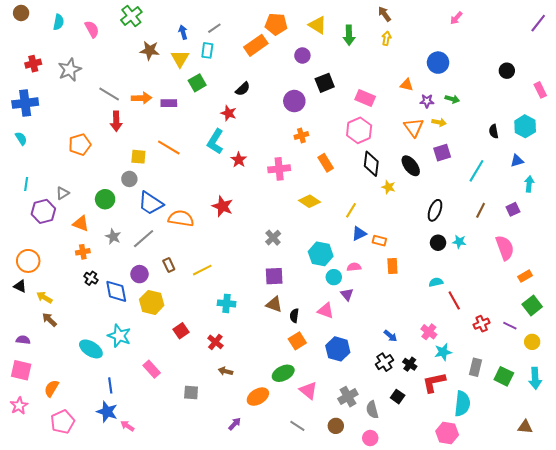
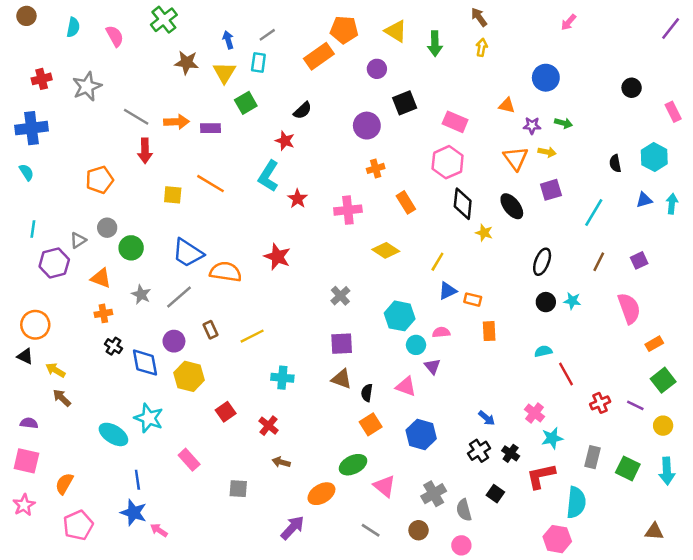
gray circle: (129, 179) -> (107, 228), moved
cyan arrow: (529, 184) -> (672, 204), moved
purple arrow: (235, 424) -> (292, 528), size x1.5

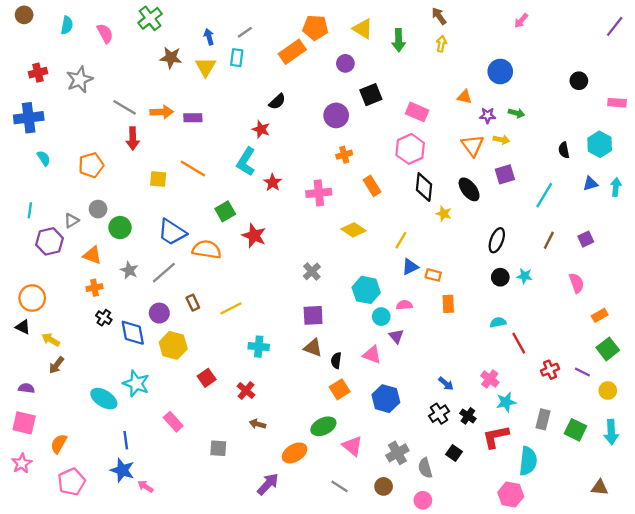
green square: (246, 103) -> (225, 211), moved
pink rectangle: (673, 112) -> (617, 103), turned -60
cyan semicircle: (26, 172) -> (44, 158), moved
pink semicircle: (629, 308) -> (577, 283), size x0.7
brown arrow: (62, 398) -> (56, 365), turned -96

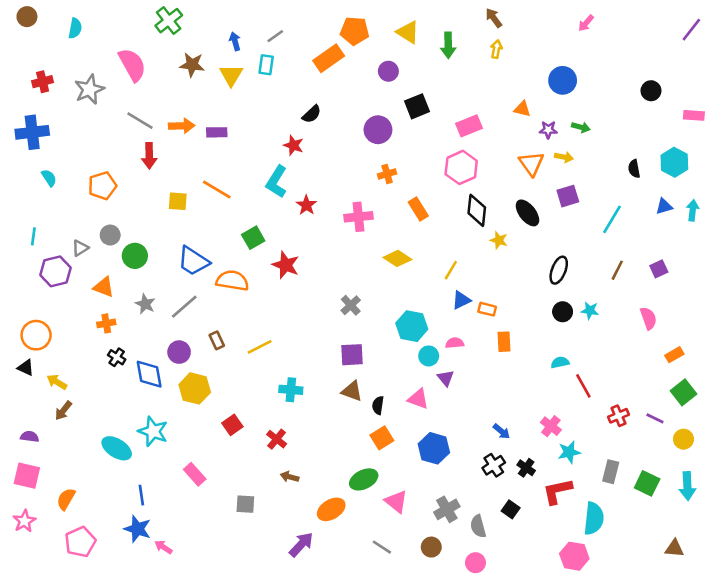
pink semicircle: (105, 33) -> (132, 65), moved, size x1.5
pink rectangle: (417, 112) -> (469, 126), turned -45

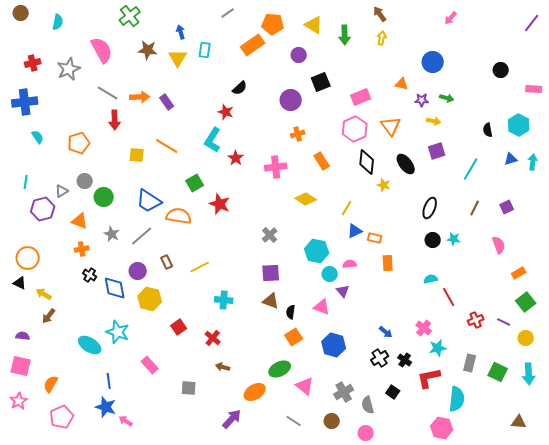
gray line: (275, 36) -> (228, 13), moved
purple rectangle: (217, 132) -> (167, 102), turned 56
orange triangle: (531, 164) -> (391, 126), moved

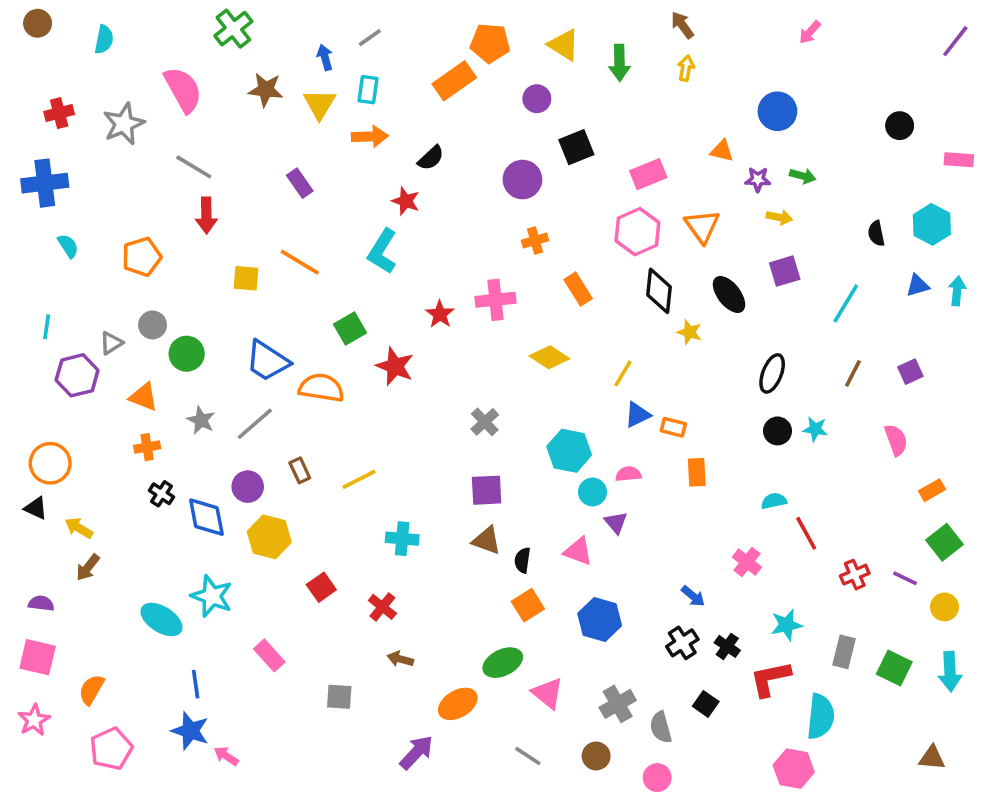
gray line: (228, 13) -> (370, 38), moved
orange arrow: (140, 97) -> (370, 136), moved
red star: (236, 158) -> (440, 314), moved
pink cross: (424, 328) -> (747, 562), moved

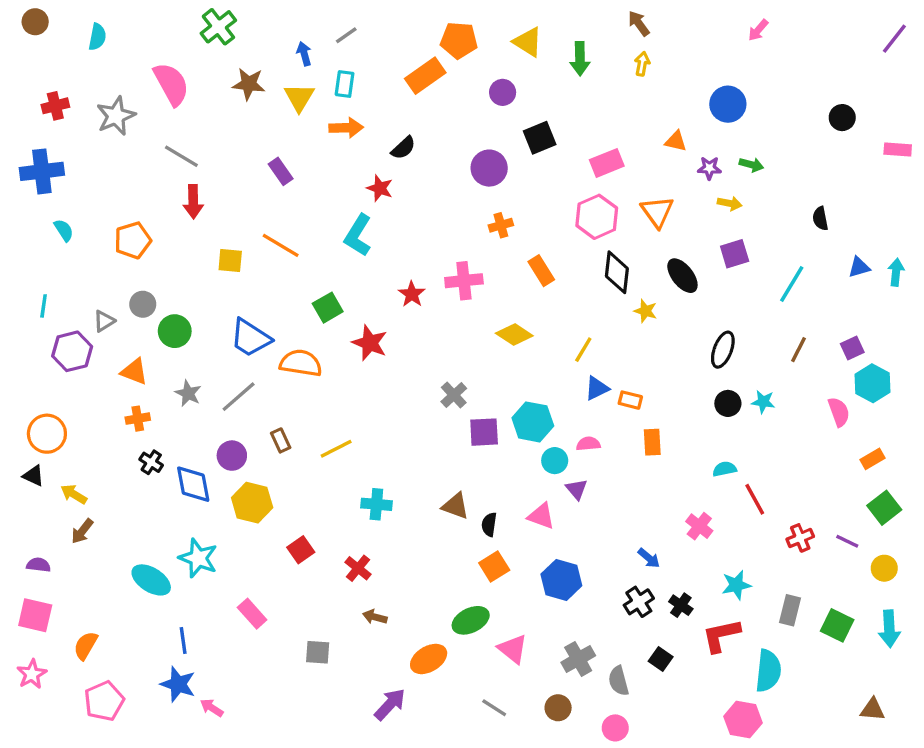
cyan hexagon: (932, 224) -> (872, 383), moved
purple square: (487, 490) -> (484, 432), moved

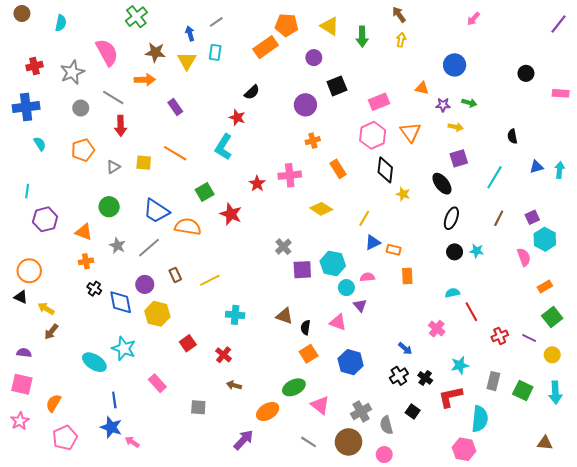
orange arrow: (346, 128) -> (145, 80), moved
black ellipse: (682, 276) -> (442, 184), moved
gray circle: (143, 304) -> (81, 108), moved
gray triangle: (104, 321) -> (113, 167), moved
brown circle: (558, 708) -> (348, 442), size x1.6

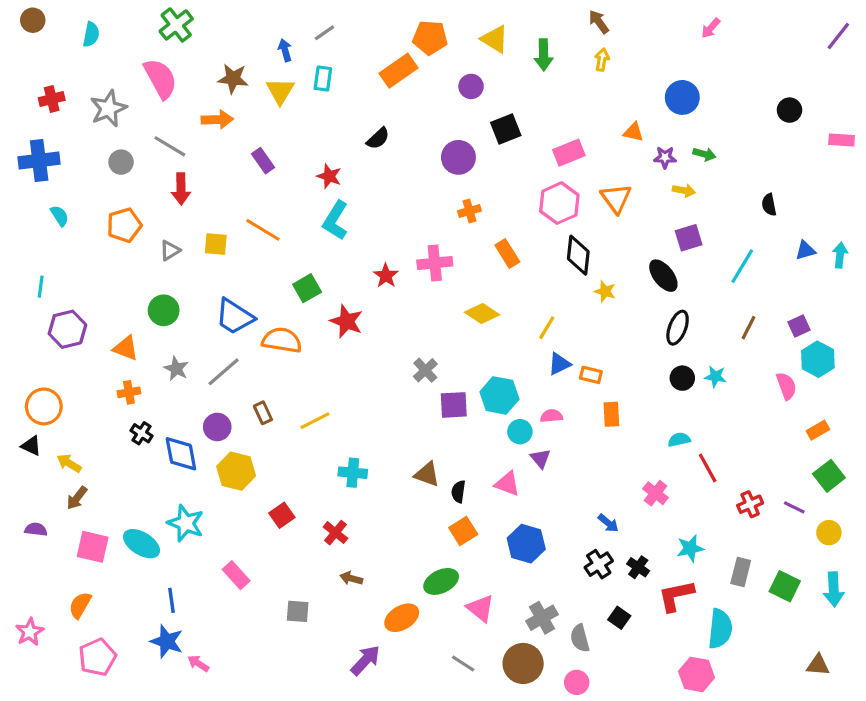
green cross: (136, 17) -> (176, 25), moved
red star: (237, 117) -> (329, 176), moved
pink square: (22, 384) -> (93, 547), moved

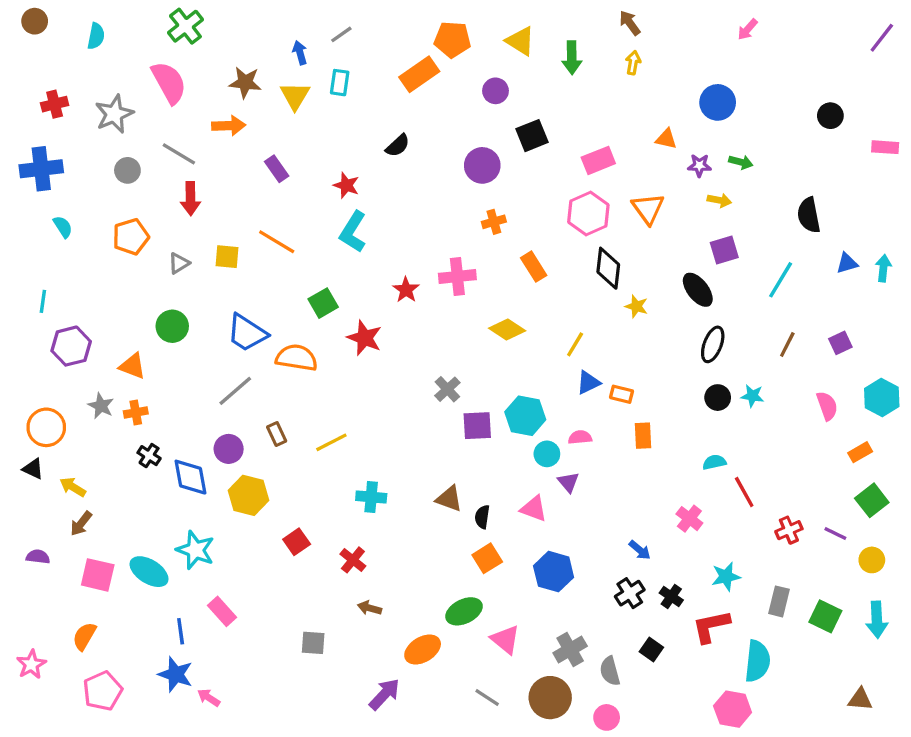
black semicircle: (769, 205) -> (809, 215), size x1.5
cyan hexagon: (818, 359) -> (882, 398), moved
gray star: (176, 369) -> (101, 406), moved
pink rectangle: (236, 575) -> (222, 611), moved

